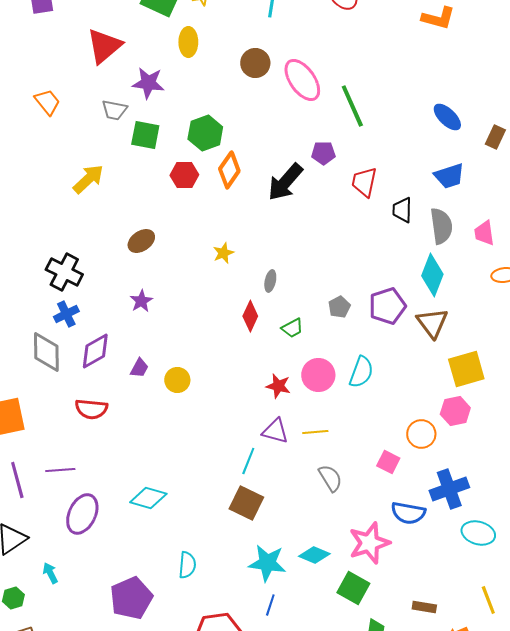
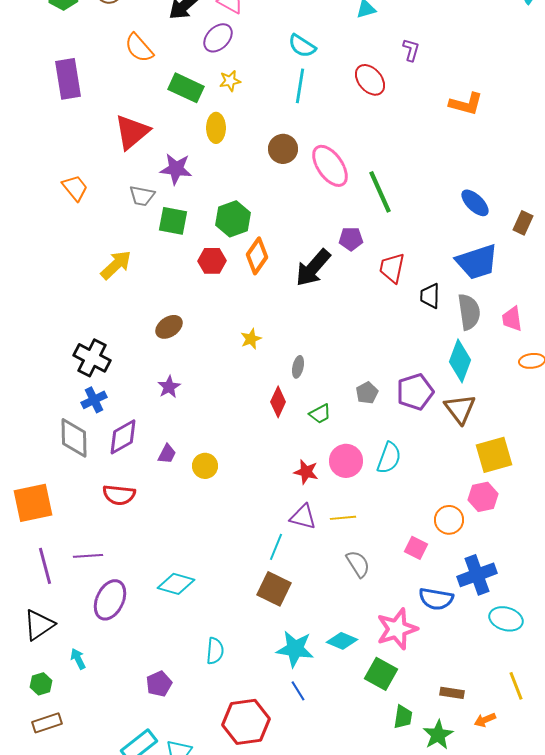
blue trapezoid: (449, 176) -> (477, 262), size x1.4
purple pentagon: (131, 598) -> (159, 684), size x0.6
blue line: (270, 605) -> (298, 691), turned -50

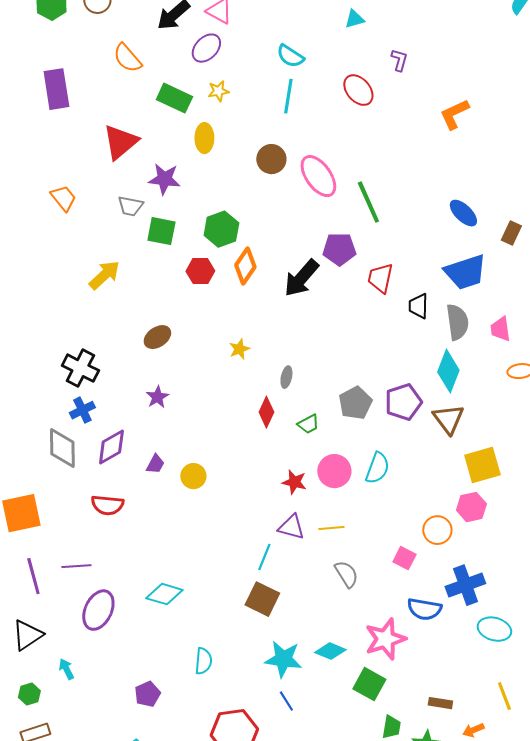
orange L-shape: (466, 104) -> (454, 114), turned 140
purple pentagon: (351, 239) -> (339, 249), size x1.4
gray pentagon: (367, 393) -> (355, 403), size x1.5

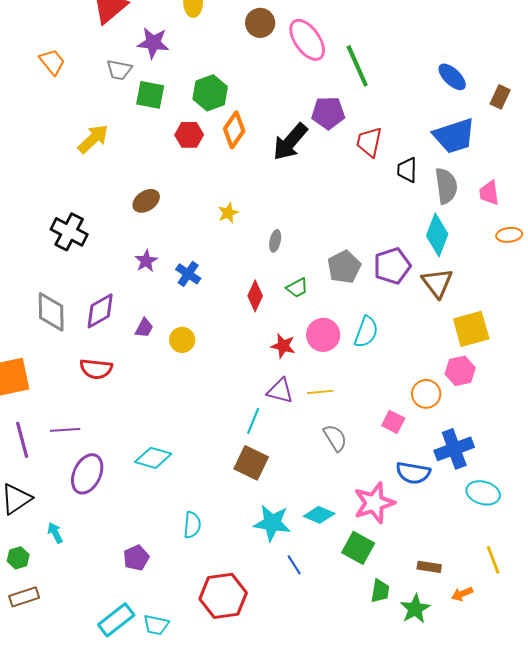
blue cross: (82, 410) -> (188, 274), moved, turned -30
red diamond: (266, 412) -> (255, 296), moved
blue line: (286, 701) -> (294, 565), moved

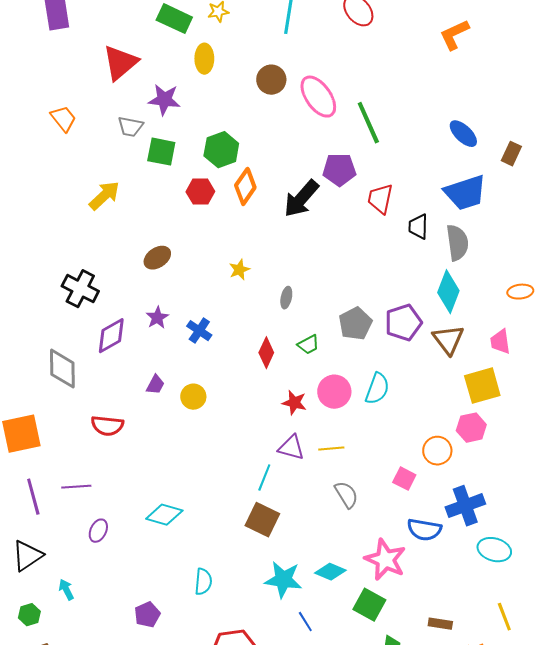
pink trapezoid: (489, 193) -> (500, 342), moved
purple diamond: (100, 311) -> (111, 336), moved
purple ellipse: (87, 474) -> (98, 531), size x0.6
pink star: (374, 503) -> (385, 560), turned -30

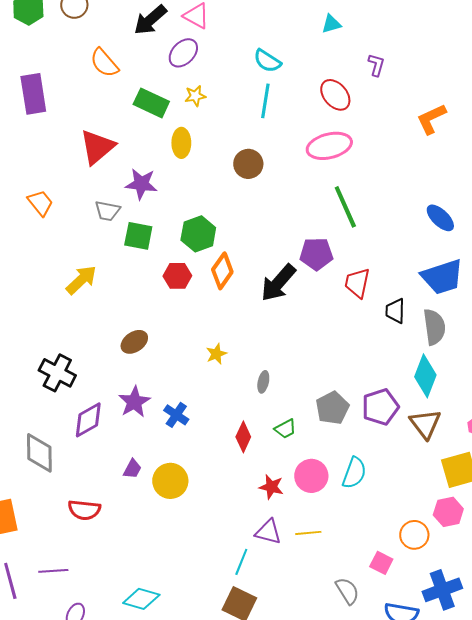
pink ellipse: (318, 97) -> (329, 146), moved, turned -69
purple star: (157, 318) -> (134, 402), size x1.4
yellow circle: (193, 397) -> (170, 481), size x1.4
gray semicircle: (346, 495) -> (347, 591), moved

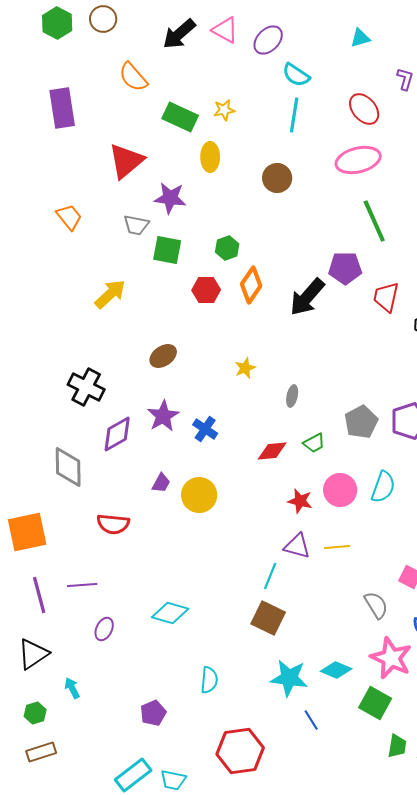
purple ellipse: (183, 53) -> (268, 40), moved
green hexagon: (198, 234) -> (227, 248), size x0.7
red diamond: (243, 437) -> (272, 451), turned 60

